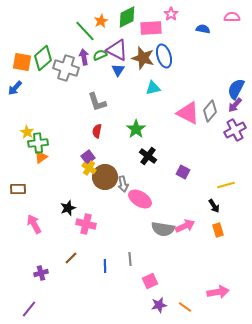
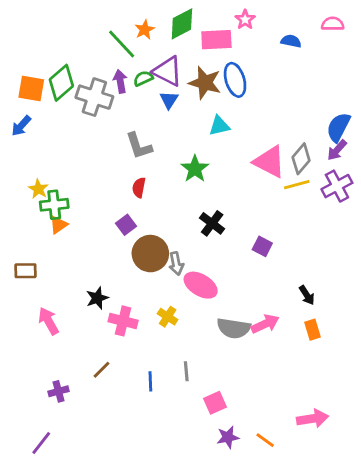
green star: (136, 129) -> (195, 169), moved
yellow cross: (89, 168) -> (168, 317), moved
yellow line: (226, 185) -> (297, 185), moved

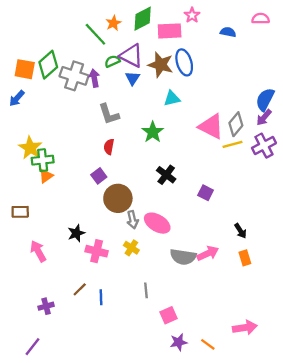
purple arrow: (120, 81) -> (94, 78), moved
yellow star: (38, 189) -> (30, 148), size x1.5
gray arrow: (176, 264) -> (133, 220), moved
blue line: (150, 381) -> (101, 297), moved

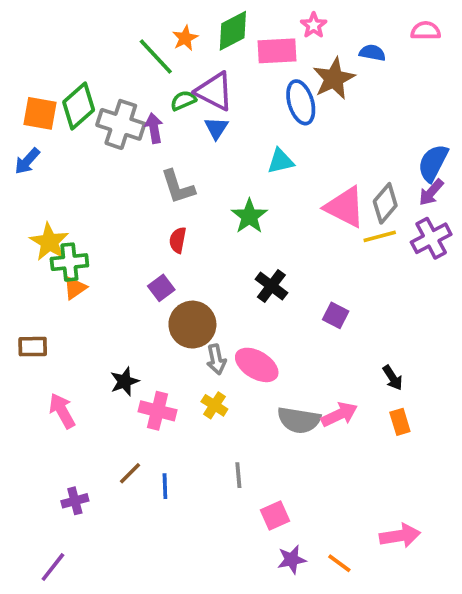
brown star: (161, 65) -> (334, 78), moved, turned 30

